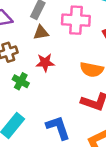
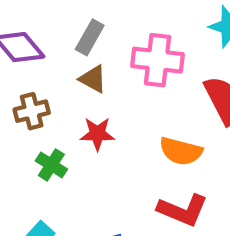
brown triangle: (41, 33) -> (93, 79), turned 35

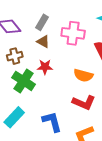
green cross: (51, 165) -> (24, 81), size x1.6

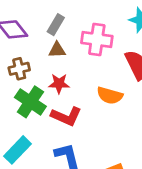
brown triangle: (43, 42) -> (57, 50), turned -32
red L-shape: (84, 103) -> (66, 116), moved

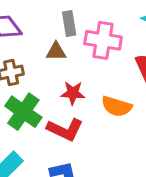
gray rectangle: (56, 25) -> (69, 23), moved, turned -42
red star: (59, 84) -> (73, 93), moved

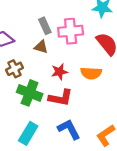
brown triangle: (56, 52) -> (41, 47), turned 32

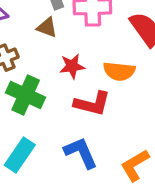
red L-shape: (61, 98) -> (92, 104), moved

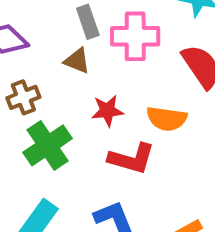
green cross: (26, 95) -> (48, 145), turned 30

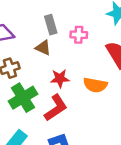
pink cross: (135, 36) -> (79, 35), size x0.6
red L-shape: (132, 159) -> (56, 108), moved, turned -52

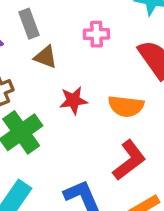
gray rectangle: (51, 25) -> (29, 24), moved
red L-shape: (56, 108) -> (129, 160), moved

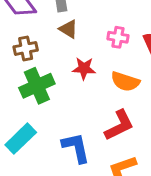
pink cross: (96, 34) -> (118, 37), moved

